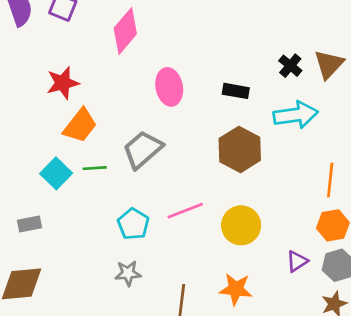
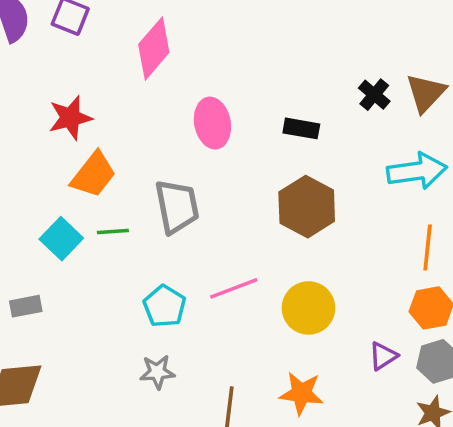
cyan arrow: (296, 115) -> (417, 171), moved
gray trapezoid: (143, 149) -> (177, 207), turned 120

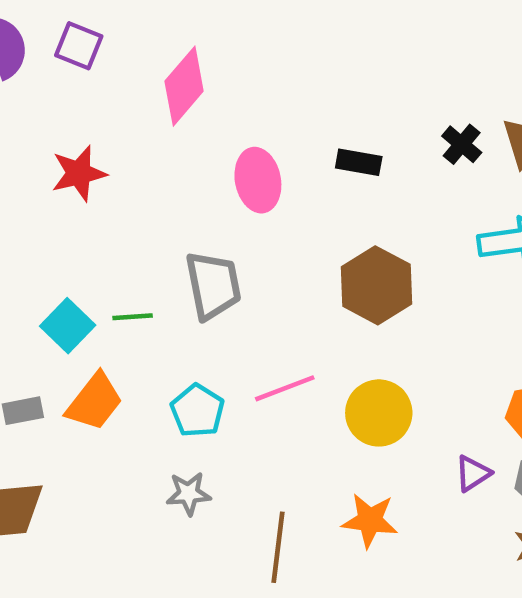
black rectangle: (301, 128) -> (359, 162), moved
orange trapezoid: (93, 175) -> (94, 402), moved

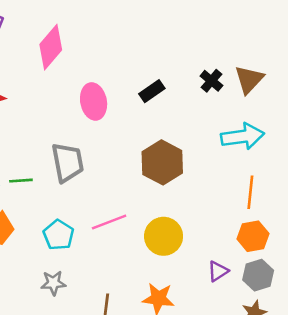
black rectangle: (359, 162) -> (152, 91), turned -45

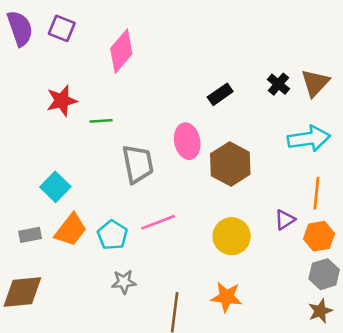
pink ellipse: (94, 101) -> (187, 141), moved
green line: (21, 181) -> (101, 121), moved
pink line: (109, 222) -> (158, 222), moved
cyan pentagon: (59, 235) -> (112, 235), moved
purple triangle: (218, 271) -> (285, 220), moved

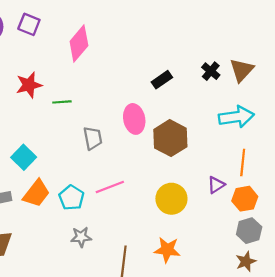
gray trapezoid: (138, 164) -> (93, 138), size x0.7

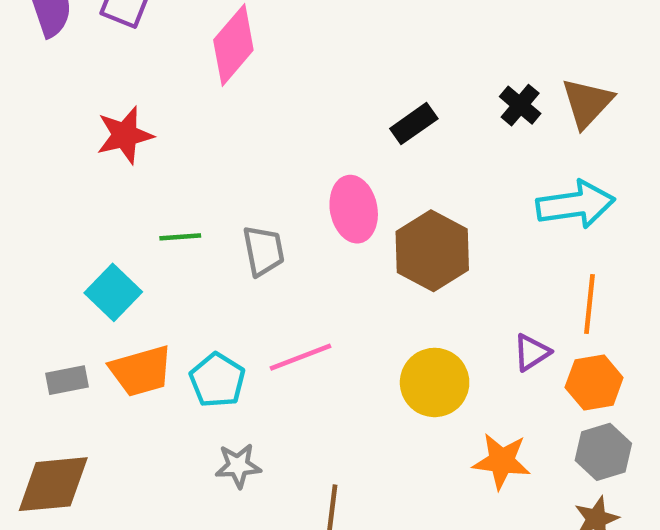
green line: (62, 102) -> (180, 237), moved
orange trapezoid: (36, 193) -> (141, 371), turned 36
orange star: (167, 250) -> (502, 461), moved

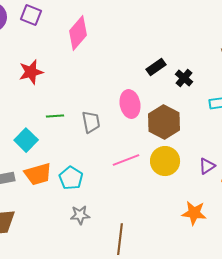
black cross: (520, 105) -> (184, 78), moved
pink line: (301, 357) -> (126, 160), moved
yellow circle: (435, 382) -> (165, 161), moved

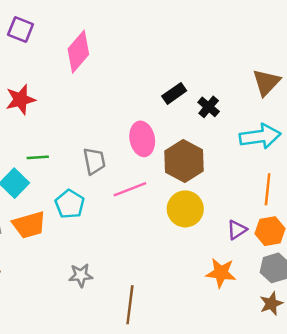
green line: (55, 116) -> (38, 157), moved
pink line: (126, 160) -> (130, 189), moved
purple triangle: (207, 166) -> (237, 230), moved
cyan pentagon: (71, 178) -> (70, 204), moved

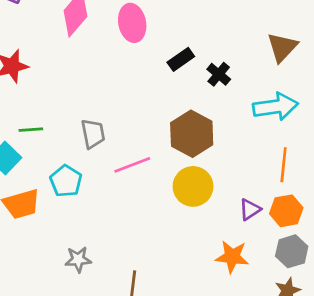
pink ellipse: (142, 139) -> (132, 23), moved

